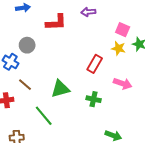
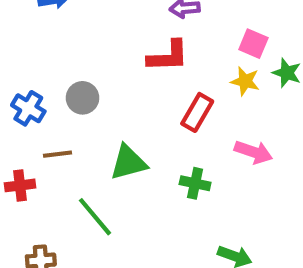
red L-shape: (56, 22) -> (168, 56), moved
gray circle: (27, 45) -> (83, 98), moved
brown line: (25, 85) -> (57, 154), turned -48

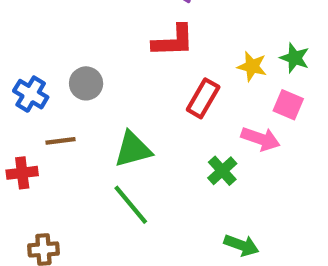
pink square: (253, 44) -> (288, 105), moved
green cross: (195, 183) -> (222, 171), moved, turned 36
green line: (95, 217) -> (131, 205), moved

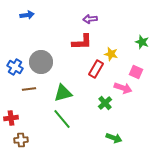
green star: (295, 58) -> (142, 42), moved
yellow star: (252, 66) -> (111, 54), moved
gray circle: (86, 83) -> (41, 62), size x1.5
red cross: (22, 173) -> (11, 118), moved

